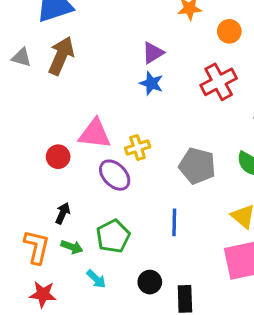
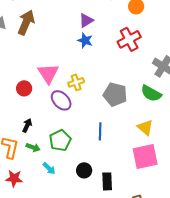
pink triangle: (95, 134) -> (48, 73), turned 50

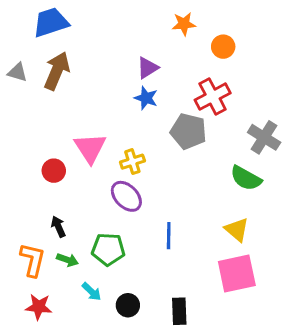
gray pentagon: (115, 94) -> (188, 131), moved
purple ellipse: (61, 100) -> (126, 196), moved
black arrow: (27, 125) -> (58, 227), turned -48
green pentagon: (60, 140) -> (108, 249), turned 30
black circle: (84, 170) -> (128, 305), moved

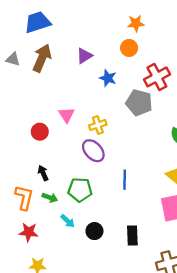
orange circle: (223, 47) -> (129, 48), moved
purple triangle: (148, 68) -> (84, 56), moved
pink triangle: (90, 148) -> (67, 115), size x0.7

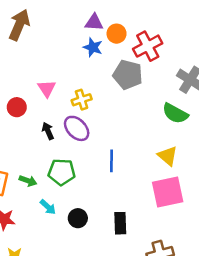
orange circle: (129, 48) -> (117, 34), moved
purple triangle: (84, 56) -> (94, 22), moved, turned 36
black arrow: (43, 173) -> (48, 131), moved

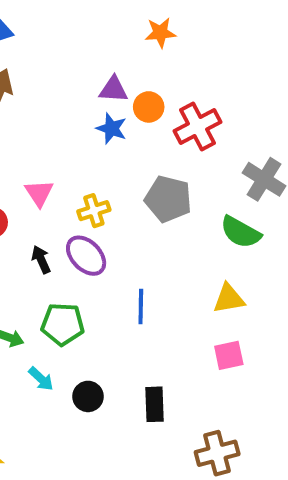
gray pentagon: (128, 75) -> (168, 199), moved
yellow triangle: (168, 156) -> (229, 299), turned -50
pink square: (168, 192) -> (229, 355), size x0.6

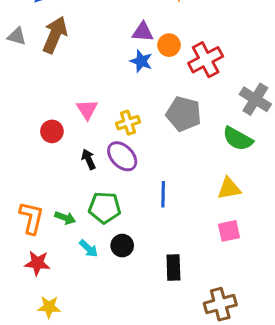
black circle: (88, 396) -> (122, 246), moved

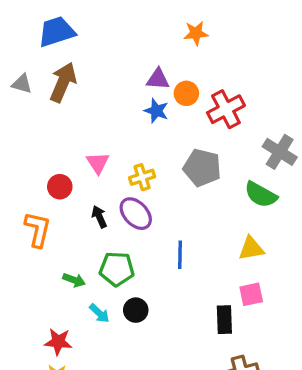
orange L-shape: (31, 218) -> (38, 229), moved
red star: (37, 263) -> (58, 342), moved
black rectangle: (173, 268) -> (224, 320), moved

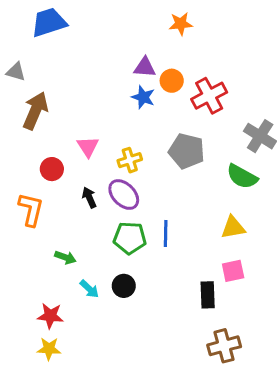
brown arrow: (63, 82) -> (35, 111), moved
green pentagon: (117, 269) -> (130, 238), moved

